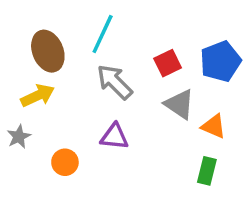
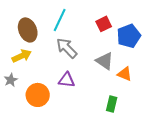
red square: (168, 63) -> (104, 24), moved
orange circle: (65, 162) -> (38, 95), size x1.5
green rectangle: (207, 171) -> (112, 104), moved

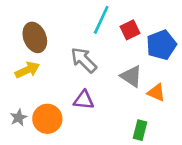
cyan line: (60, 20) -> (101, 20), moved
gray star: (11, 80) -> (19, 118), moved

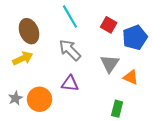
cyan line: (101, 20) -> (70, 16), moved, turned -55
red square: (130, 30) -> (109, 25), turned -35
gray triangle: (131, 76) -> (110, 64), turned 30

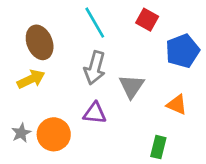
red square: (109, 25) -> (147, 20), moved
gray arrow: (70, 50) -> (95, 68), turned -120
gray triangle: (110, 64) -> (132, 86), moved

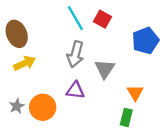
red square: (147, 20) -> (103, 19), moved
brown ellipse: (40, 42) -> (17, 34), moved
orange triangle: (177, 105) -> (135, 93), moved, turned 36

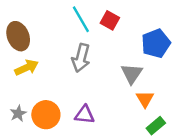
gray triangle: (105, 69) -> (132, 74), moved
purple triangle: (75, 90) -> (85, 115), moved
green rectangle: (126, 117) -> (156, 126), moved, turned 36

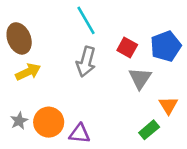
red square: (110, 20) -> (127, 47), moved
orange triangle: (145, 99) -> (168, 105), moved
purple triangle: (85, 115) -> (80, 134), moved
green rectangle: (156, 126) -> (149, 130), moved

